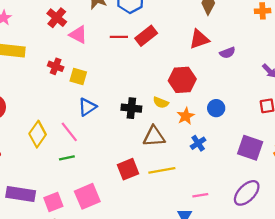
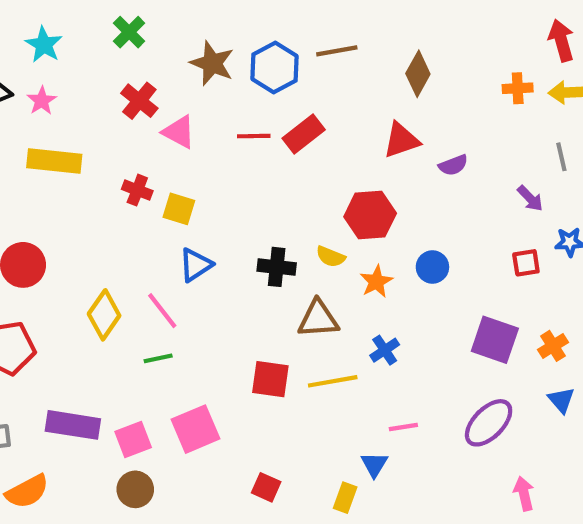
blue cross: (198, 143) -> (385, 350), moved
red square: (128, 169) -> (270, 379), turned 30

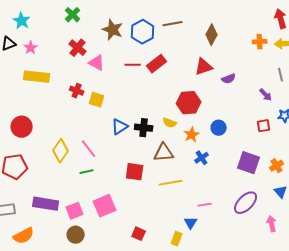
cyan star: (44, 45) -> (22, 21), moved
blue triangle: (196, 265) -> (120, 127), moved
blue cross: (385, 350) -> (202, 158), moved
red square: (270, 379) -> (135, 172), moved
pink arrow: (524, 494) -> (272, 224), moved

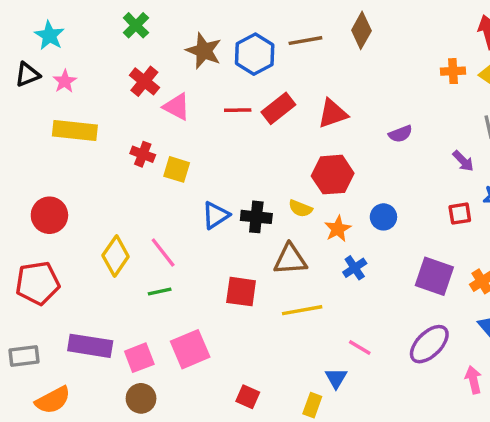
brown diamond: (212, 35) -> (361, 30), moved
red triangle: (204, 67) -> (333, 113), moved
pink line: (205, 205) -> (360, 348), turned 40

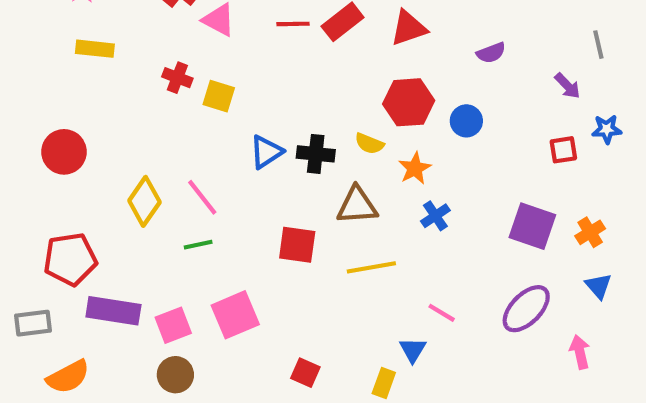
yellow rectangle: (75, 130) -> (95, 49), size x0.7
blue circle: (383, 217) -> (466, 121), moved
red pentagon: (38, 283) -> (70, 259), moved

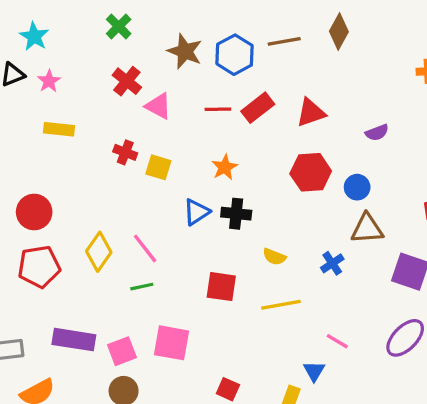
yellow semicircle: (369, 144) -> (274, 257), moved
orange star: (415, 168) -> (225, 167), moved
brown triangle: (357, 206) -> (367, 229), moved
red pentagon: (70, 259) -> (39, 267), moved
pink square: (235, 315) -> (172, 343), turned 33

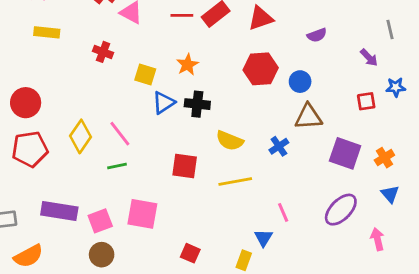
yellow square: (158, 167) -> (145, 75), moved
yellow semicircle: (274, 257) -> (230, 141), size x1.4
pink line: (337, 341) -> (283, 212), turned 36

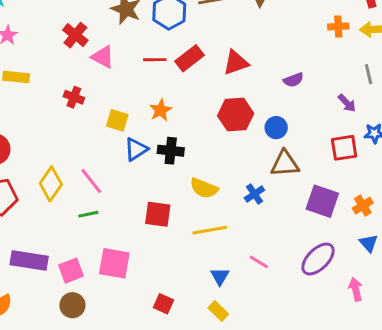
red square: (366, 101) -> (344, 148), size x1.4
pink line: (283, 212) -> (259, 262), turned -36
blue triangle: (263, 238) -> (220, 276), moved
yellow rectangle: (244, 260) -> (218, 311), turned -66

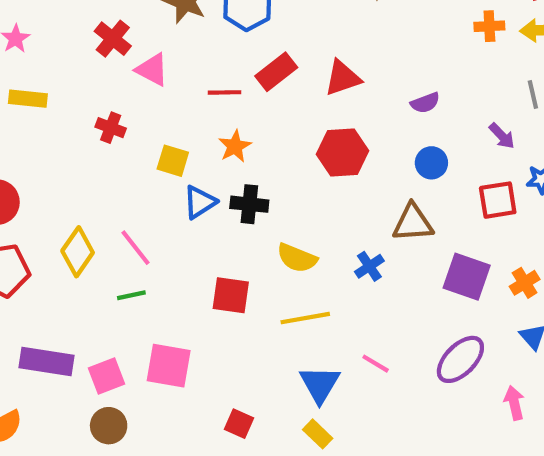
red line: (155, 60) -> (225, 92), moved
blue circle: (276, 128) -> (431, 163), moved
blue triangle: (220, 276) -> (320, 384), size x1.5

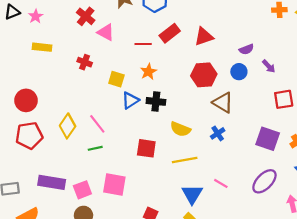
purple arrow: (502, 136) -> (269, 66), moved
blue circle: (431, 163) -> (239, 72), moved
brown triangle: (413, 223) -> (223, 103), moved, turned 35

